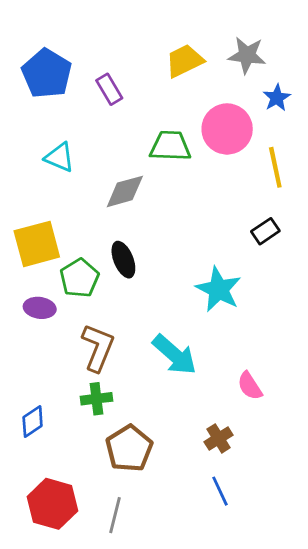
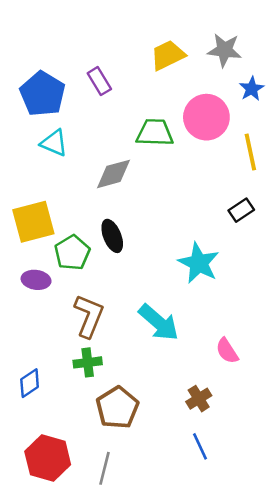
blue pentagon: (47, 74) -> (42, 94), moved

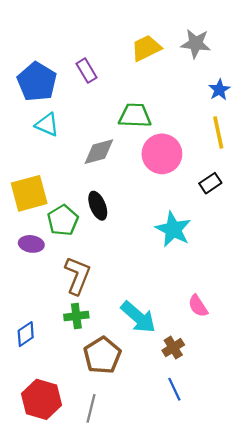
blue star: (252, 89) -> (219, 90), moved
pink circle: (206, 117) -> (162, 154), moved
cyan arrow: (159, 322) -> (138, 317), moved

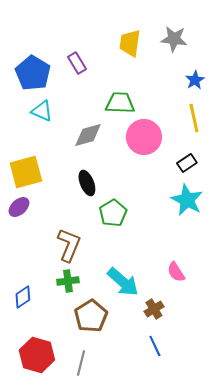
yellow trapezoid: (146, 48) -> (130, 43), turned -56
green pentagon: (63, 220) -> (113, 213), moved
cyan star: (173, 229) -> (187, 200), moved
purple ellipse: (31, 244) -> (19, 207), moved, turned -50

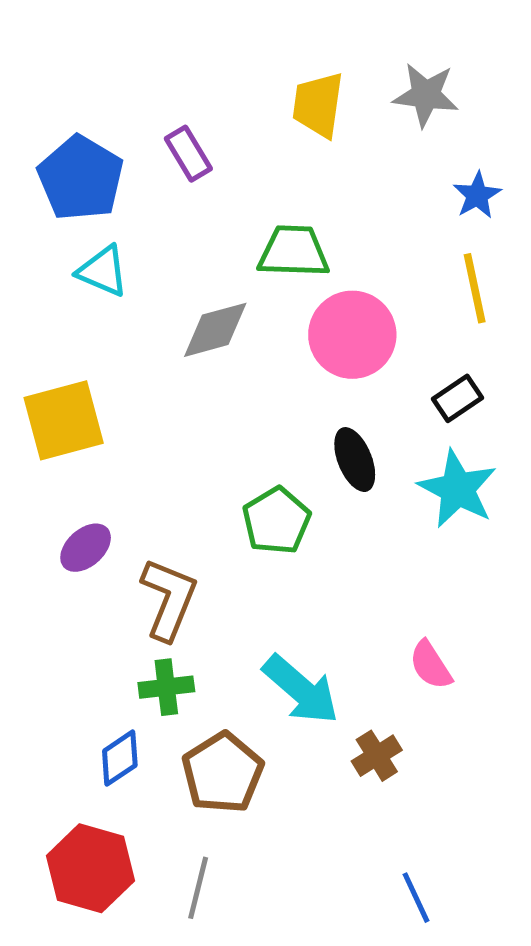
black ellipse: (87, 183) -> (355, 460), moved
purple ellipse: (19, 207) -> (86, 548), moved
blue diamond: (23, 297) -> (120, 758), moved
blue line: (155, 346) -> (416, 898), moved

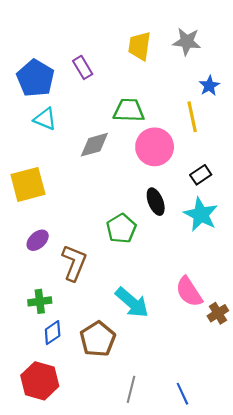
yellow line: (475, 288) -> (192, 117), moved
pink semicircle: (431, 665) -> (189, 292), size x1.4
green cross: (166, 687) -> (40, 301), moved
brown cross: (377, 756) -> (218, 313), moved
gray line: (198, 888) -> (131, 389), moved

